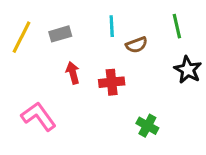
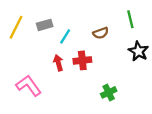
cyan line: (112, 26) -> (65, 36), moved, turned 35
red arrow: (73, 73) -> (58, 63), moved
green cross: (147, 126) -> (109, 92), turned 35

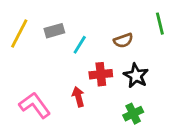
black star: (138, 51) -> (136, 76), moved
red arrow: (58, 63) -> (78, 97), moved

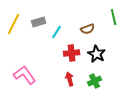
red arrow: (78, 97) -> (70, 79), moved

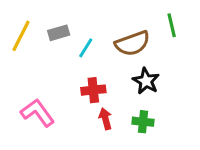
brown semicircle: (88, 29) -> (132, 43), size x1.6
red cross: (72, 53) -> (93, 90), moved
green cross: (95, 81) -> (143, 122), turned 32

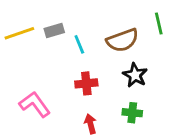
yellow line: (21, 36) -> (19, 33), turned 44
cyan line: (86, 48) -> (79, 44), turned -54
red arrow: (105, 119) -> (90, 124), moved

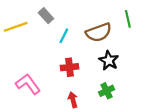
gray rectangle: (54, 30) -> (46, 16), moved, turned 64
cyan line: (79, 44) -> (64, 36), turned 48
green cross: (132, 113) -> (107, 91), turned -32

